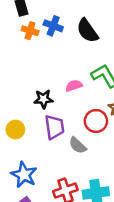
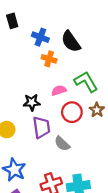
orange cross: (30, 31) -> (49, 59), moved
red circle: (96, 121) -> (72, 112), moved

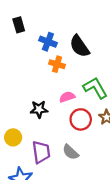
purple trapezoid: (41, 127) -> (41, 152), moved

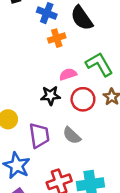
orange cross: (57, 64) -> (57, 38), turned -35
black star: (39, 109) -> (50, 96), moved

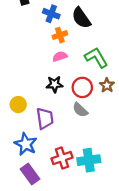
pink semicircle: (68, 74) -> (60, 56), moved
gray semicircle: (72, 136) -> (80, 110), moved

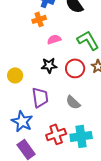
orange cross: (60, 35) -> (39, 19), moved
yellow circle: (18, 105) -> (15, 75), moved
gray semicircle: (80, 110) -> (73, 102), moved

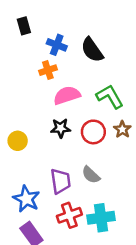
pink semicircle: (54, 39) -> (67, 95), size x1.5
purple trapezoid: (40, 97) -> (61, 181), moved

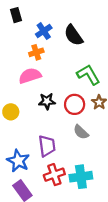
blue cross: (57, 45) -> (44, 31), turned 35
pink semicircle: (67, 95) -> (30, 76), moved
gray semicircle: (91, 175) -> (81, 132), moved

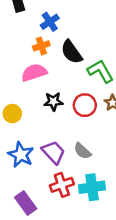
black semicircle: (74, 35) -> (72, 52), moved
gray semicircle: (81, 132) -> (82, 151), moved
purple trapezoid: (47, 146) -> (53, 152), turned -35
blue star: (18, 161) -> (21, 155), moved

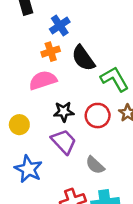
purple trapezoid: (53, 152) -> (64, 142), moved

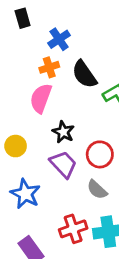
pink semicircle: (43, 80) -> (41, 98), turned -52
black star: (64, 112) -> (63, 132), turned 30
red circle: (98, 116) -> (100, 154), moved

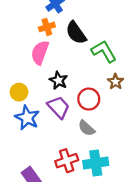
blue star: (25, 194) -> (27, 118), moved

